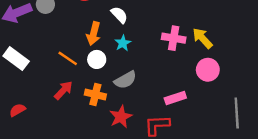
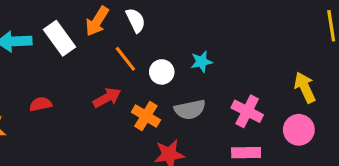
white semicircle: (119, 15) -> (136, 20), moved
orange arrow: (94, 34) -> (97, 21), moved
pink cross: (174, 38) -> (247, 111), moved

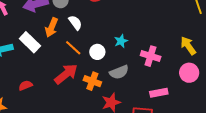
red arrow: (107, 98) -> (66, 74), size x1.4
pink cross: (247, 111) -> (151, 56), moved

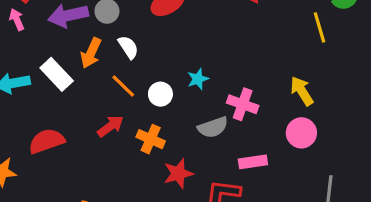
gray semicircle: (119, 72) -> (213, 127), moved
red arrow: (66, 74) -> (110, 126), size x0.7
red semicircle: (25, 85) -> (47, 141), size x1.6

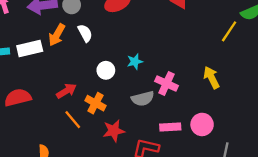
yellow line: (320, 27) -> (229, 31), turned 45
white rectangle: (57, 74) -> (30, 49), turned -65
orange line: (123, 86) -> (73, 120), moved
pink circle: (301, 133) -> (202, 124), moved

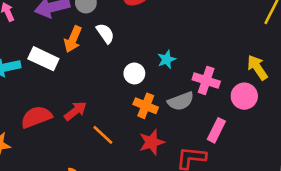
white rectangle: (30, 49) -> (43, 59), turned 45
red arrow: (66, 91) -> (75, 111), moved
orange cross: (95, 103) -> (146, 106), moved
pink circle: (202, 124) -> (244, 96), moved
pink rectangle: (170, 127) -> (216, 130), turned -54

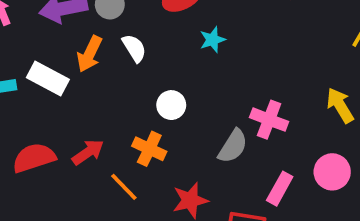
cyan star: (167, 59) -> (212, 40), moved
pink circle: (244, 96) -> (332, 172), moved
gray semicircle: (181, 101) -> (233, 146), turned -40
orange cross: (146, 106) -> (149, 149), moved

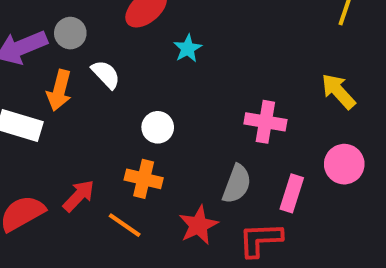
gray semicircle: (233, 146) -> (237, 184), moved

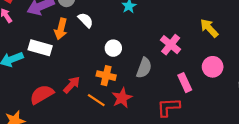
pink cross: (265, 122) -> (171, 45), turned 30
gray semicircle: (237, 184) -> (144, 68), moved
pink rectangle: (292, 193) -> (185, 83), turned -42
red star: (198, 225) -> (122, 98), moved

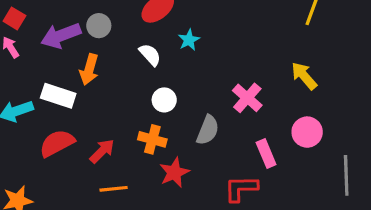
white semicircle: (86, 20) -> (150, 55), moved
red semicircle: (42, 94) -> (57, 143), moved
orange line: (96, 100) -> (114, 189), moved, turned -42

